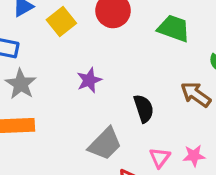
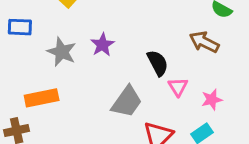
gray star: (21, 84) -> (62, 52), moved
pink triangle: (160, 158) -> (178, 87), moved

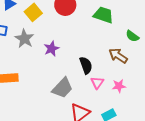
gray star: (62, 52) -> (24, 39), moved
pink star: (212, 100) -> (119, 86), moved

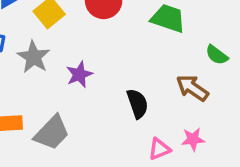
pink triangle: (97, 83) -> (159, 149), moved, turned 32
gray trapezoid: (62, 88) -> (52, 133), moved

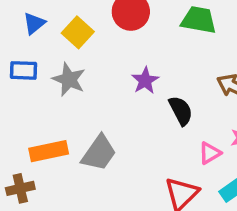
purple star: (79, 74) -> (145, 81), moved

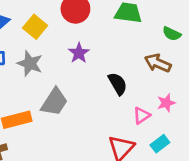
purple star: (145, 81) -> (79, 53), moved
gray trapezoid: (99, 153) -> (54, 102), moved

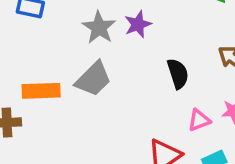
gray star: (30, 64) -> (99, 28), moved

